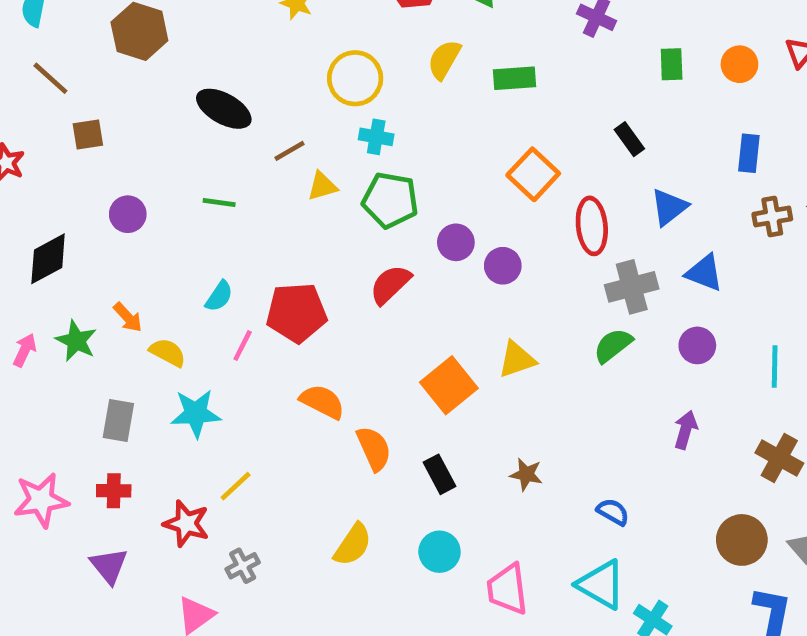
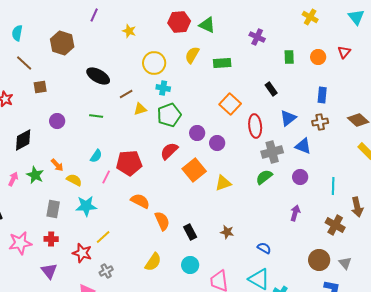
green pentagon: (390, 200) -> (169, 115), turned -30
brown cross: (772, 217) -> (320, 122), moved
orange square: (449, 385) -> (194, 170), moved

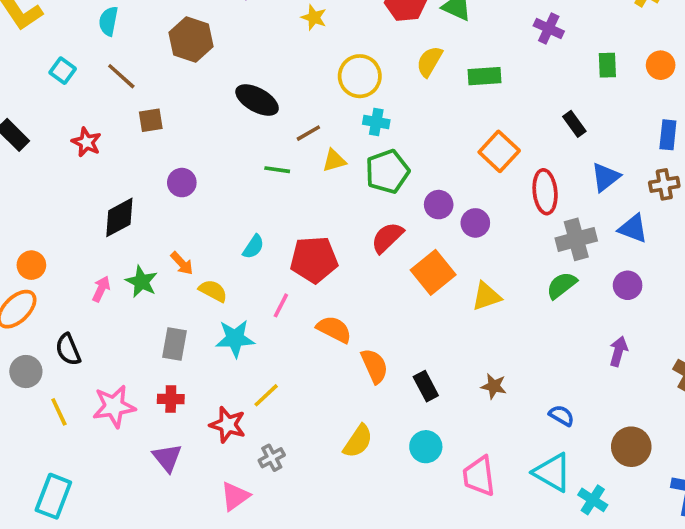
green line: (96, 116) -> (277, 170), moved
pink line: (106, 177) -> (281, 305), moved
brown circle: (319, 260) -> (631, 447), moved

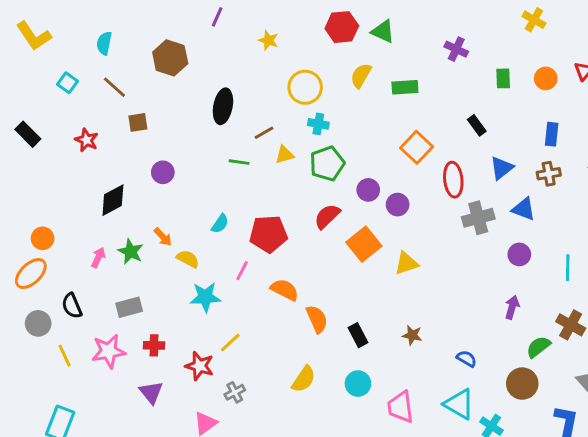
black ellipse: (257, 100) -> (223, 106), turned 72
green semicircle: (562, 285) -> (538, 347), moved
gray rectangle: (174, 344) -> (129, 307), moved, turned 65

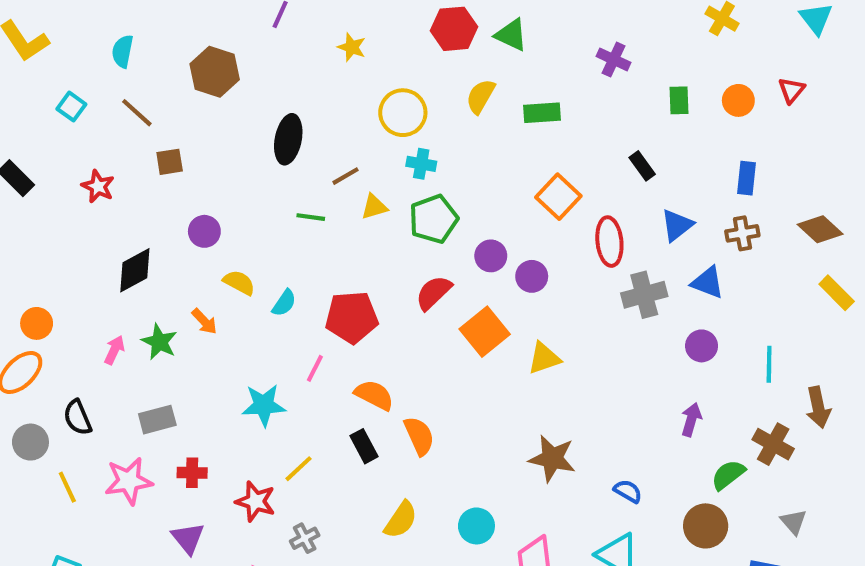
yellow semicircle: (188, 259) -> (239, 282), moved
black rectangle: (358, 335) -> (364, 446), moved
brown star: (412, 335) -> (552, 458), size x1.6

